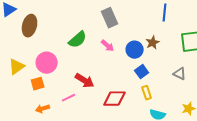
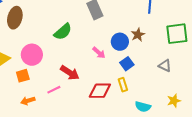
pink arrow: (108, 46) -> (99, 53), moved
yellow rectangle: (147, 93) -> (123, 85), moved

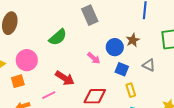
blue square: (127, 64) -> (122, 69), turned -32
gray triangle: (165, 66) -> (149, 65), moved
yellow rectangle: (123, 85) -> (131, 90), moved

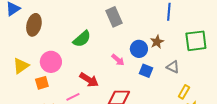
yellow rectangle: (131, 90) -> (184, 92), moved, turned 48

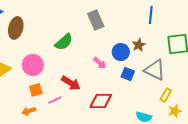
gray triangle: (173, 67) -> (155, 70), size x1.6
orange square: (42, 83) -> (36, 90), moved

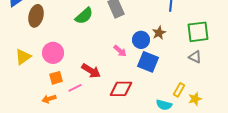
green semicircle: (64, 42) -> (84, 16), moved
gray triangle: (155, 70) -> (195, 57), moved, size x0.6
blue square: (128, 74) -> (148, 62), size x1.5
yellow rectangle: (166, 95) -> (179, 90), moved

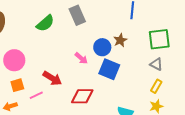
yellow rectangle: (179, 90) -> (156, 86), moved

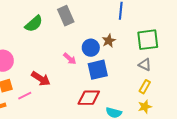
blue square: (109, 69) -> (98, 70), turned -35
red diamond: (82, 96) -> (89, 98), moved

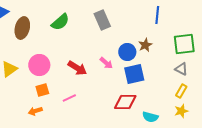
green semicircle: (34, 24) -> (60, 22), moved
red arrow: (41, 79) -> (77, 68), moved
pink line: (25, 96) -> (69, 98), moved

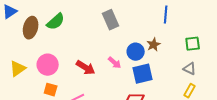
green semicircle: (60, 22) -> (56, 22), moved
green square: (184, 44) -> (193, 44), size x0.7
orange square: (42, 90) -> (51, 90), turned 32

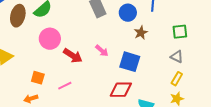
blue circle: (136, 52) -> (128, 13), moved
pink circle: (48, 65) -> (50, 39), moved
blue square: (143, 74) -> (130, 62), turned 30

